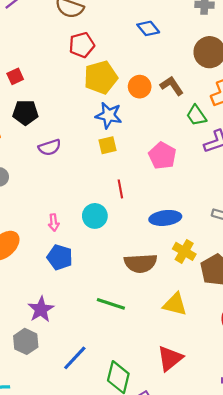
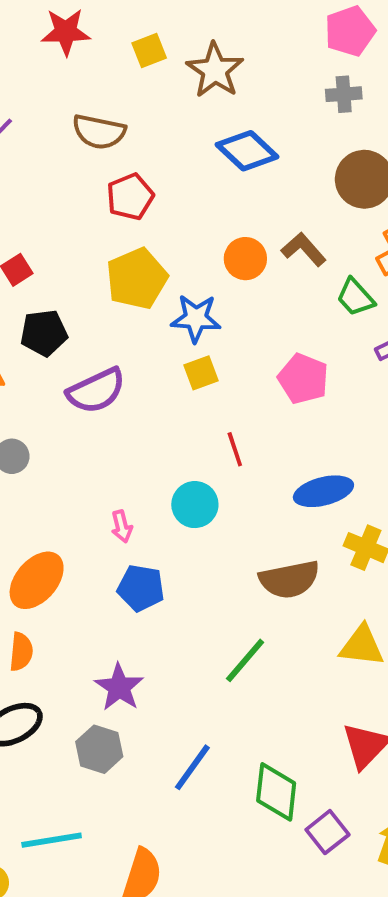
blue diamond: (148, 28) -> (247, 151), size x1.4
yellow pentagon: (101, 77) -> (137, 279), moved
purple semicircle: (50, 147) -> (96, 391), size x1.4
green line: (111, 304) -> (245, 660), turned -60

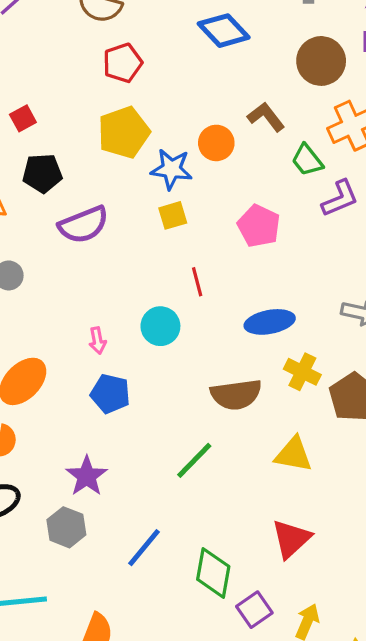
orange circle: (245, 259) -> (216, 143), moved

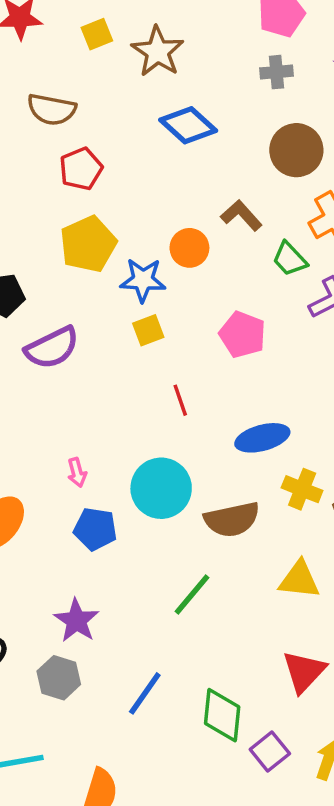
cyan circle: (160, 326) -> (161, 488), moved, size x1.4

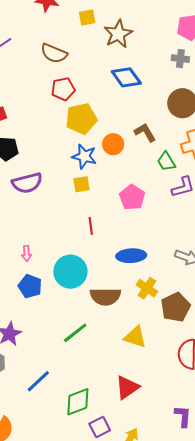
yellow pentagon: (88, 244) -> (81, 119), moved
green diamond: (222, 715) -> (78, 402), turned 52

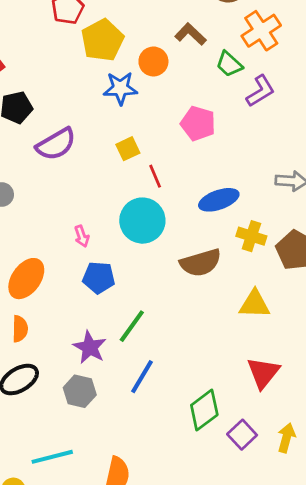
yellow square: (81, 184) -> (128, 149), moved
cyan circle: (70, 272) -> (142, 221), moved
green line: (75, 333) -> (132, 326), moved
blue line: (38, 381) -> (142, 377), moved

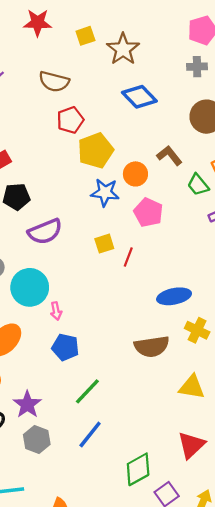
pink pentagon: (198, 123) -> (148, 212), moved
red line: (155, 176) -> (128, 257), moved, turned 36
cyan circle: (142, 221) -> (30, 287), moved
purple star: (90, 347) -> (27, 404), moved

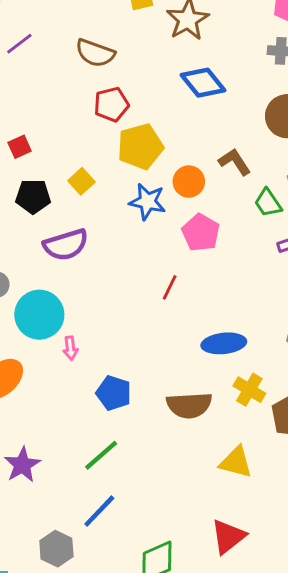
yellow square: (104, 244) -> (81, 181), moved, turned -30
blue pentagon: (65, 347) -> (114, 393), moved
gray hexagon: (37, 440) -> (56, 549), moved

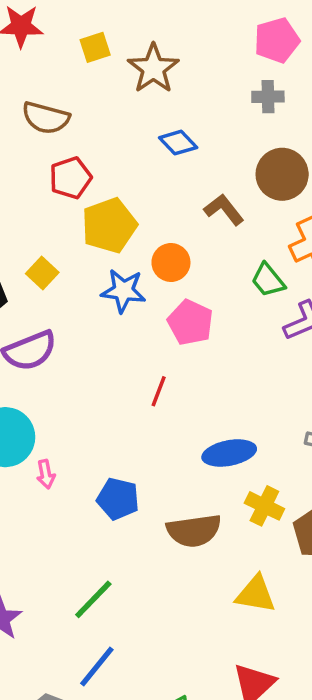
blue diamond: (203, 83) -> (178, 143), size x0.7
brown L-shape: (235, 162) -> (224, 210), moved
blue pentagon: (114, 393) -> (118, 499), moved

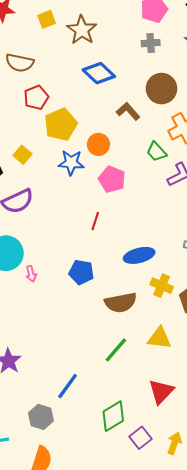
blue diamond: (178, 143) -> (99, 73), size x1.4
blue pentagon: (118, 499) -> (81, 272), moved
green line: (93, 599) -> (116, 350), moved

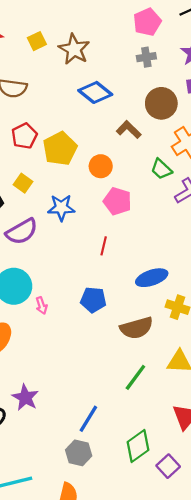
red pentagon: (36, 97) -> (24, 136), moved
blue star: (71, 163) -> (61, 208), moved
gray hexagon: (41, 417) -> (79, 453), moved

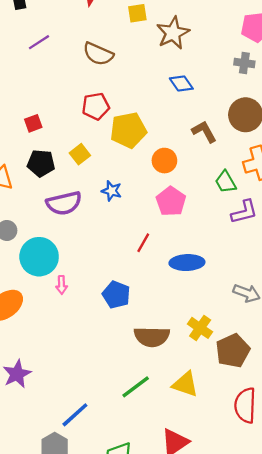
blue diamond: (95, 92) -> (181, 83), size x0.7
blue star: (61, 208) -> (112, 191), size x0.7
blue ellipse: (152, 278) -> (187, 263), moved

